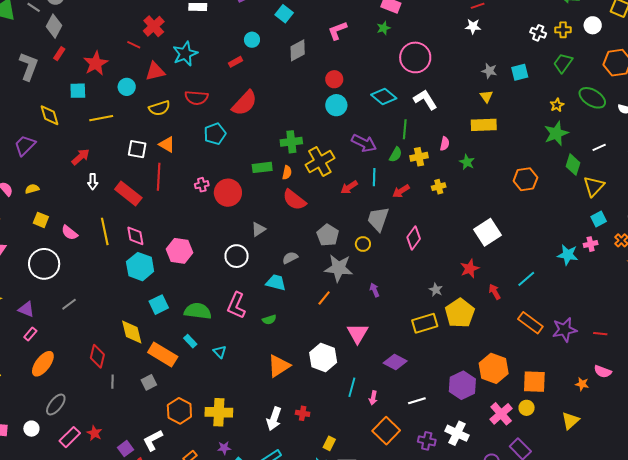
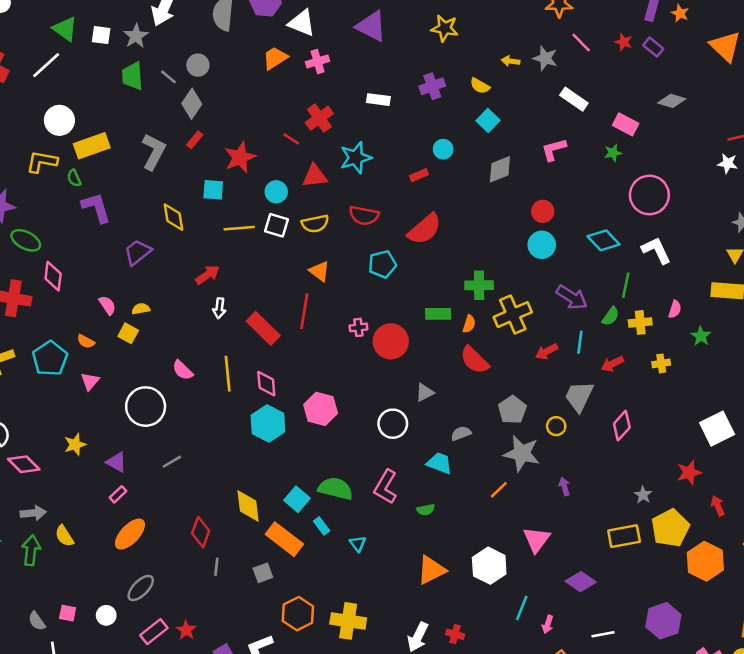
white square: (137, 149) -> (277, 225), moved
yellow square: (41, 220) -> (128, 333), moved
cyan square: (159, 305) -> (297, 499), moved, turned -30
orange hexagon: (494, 368) -> (705, 561), moved

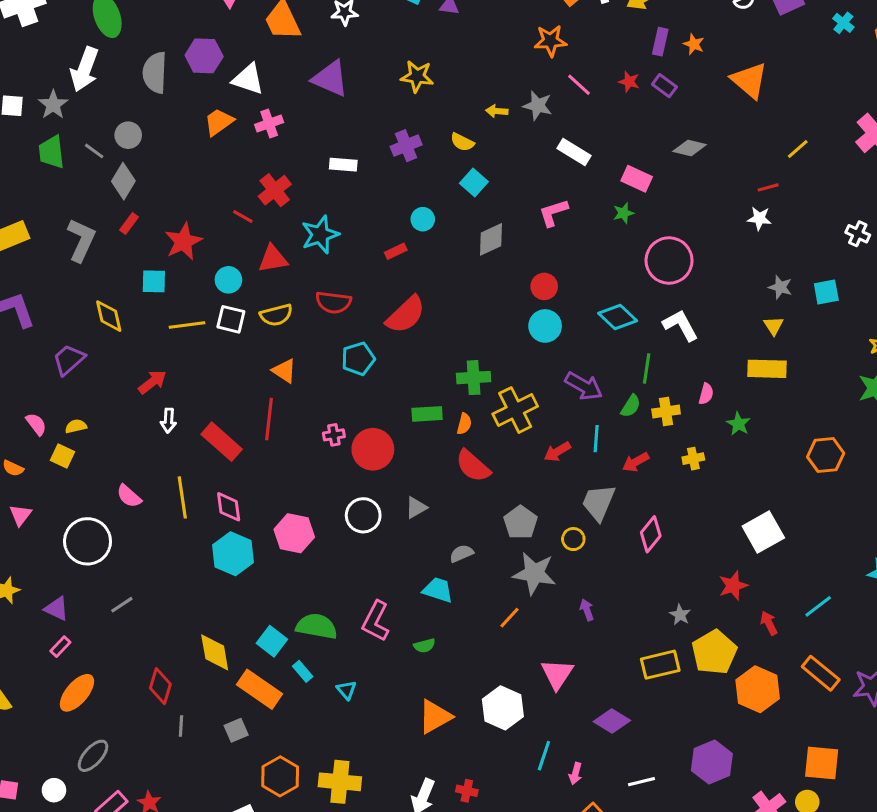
white circle: (393, 424) -> (363, 515), moved

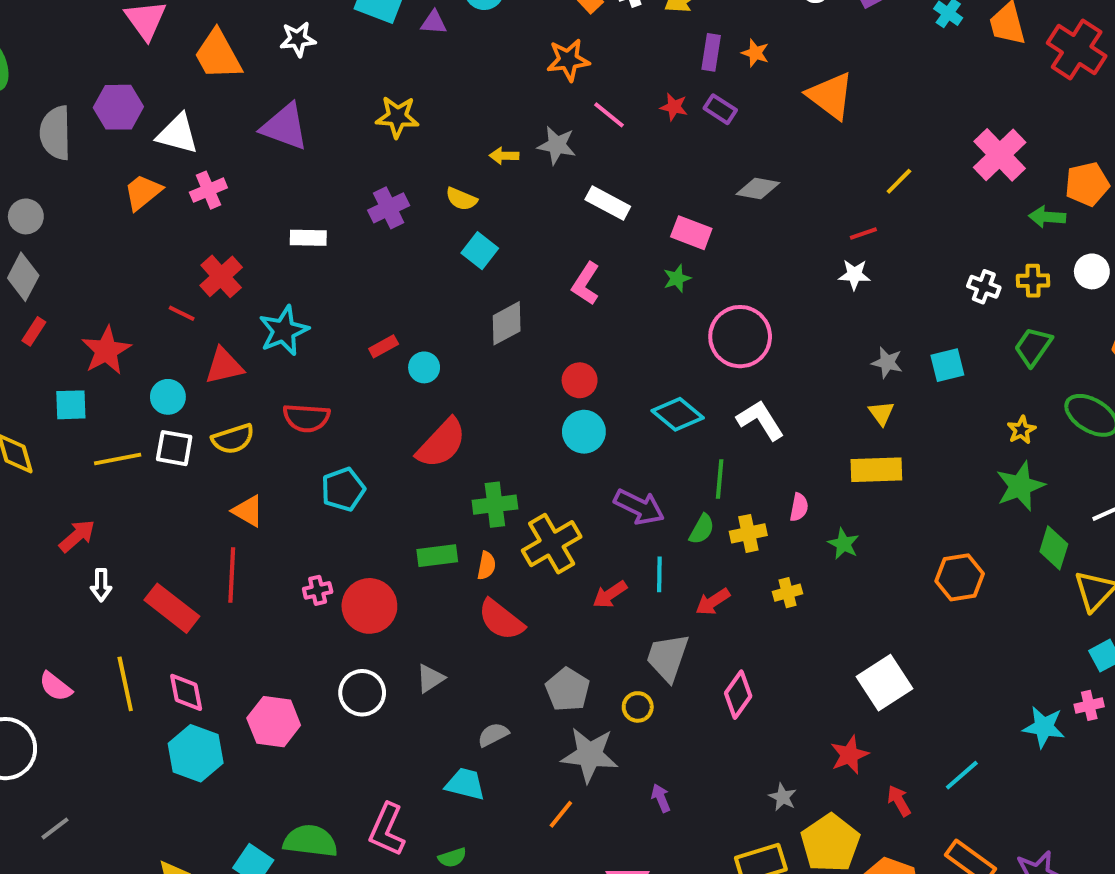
pink L-shape: (553, 213) -> (586, 284), turned -36
cyan circle: (423, 219) -> (424, 367), moved
red semicircle: (406, 315) -> (441, 443), moved

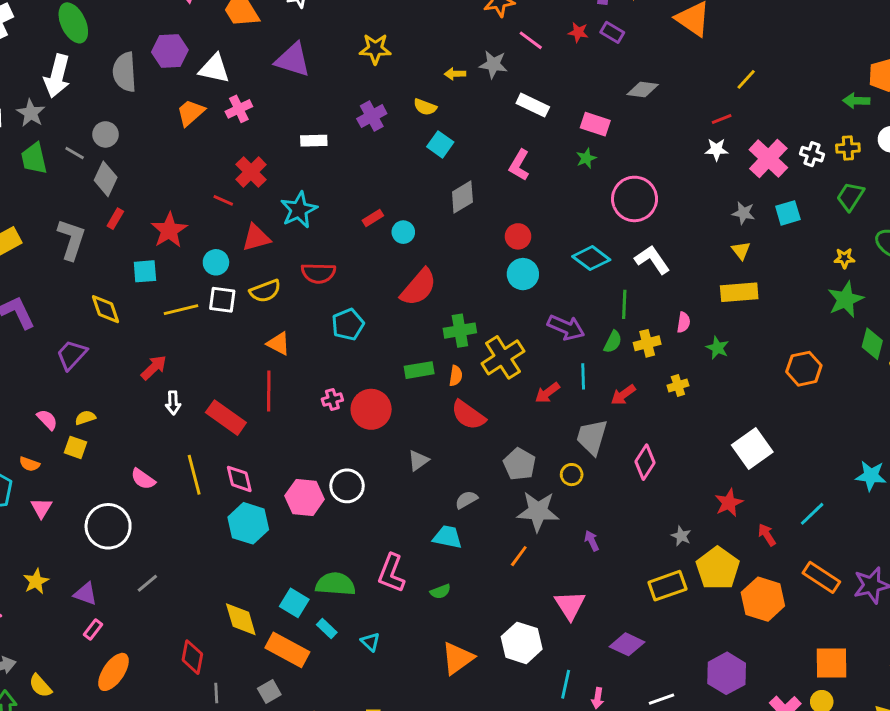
pink cross: (1000, 155) -> (768, 159), moved
yellow star: (1021, 430) -> (844, 258), turned 30
white circle: (362, 693) -> (347, 486), moved

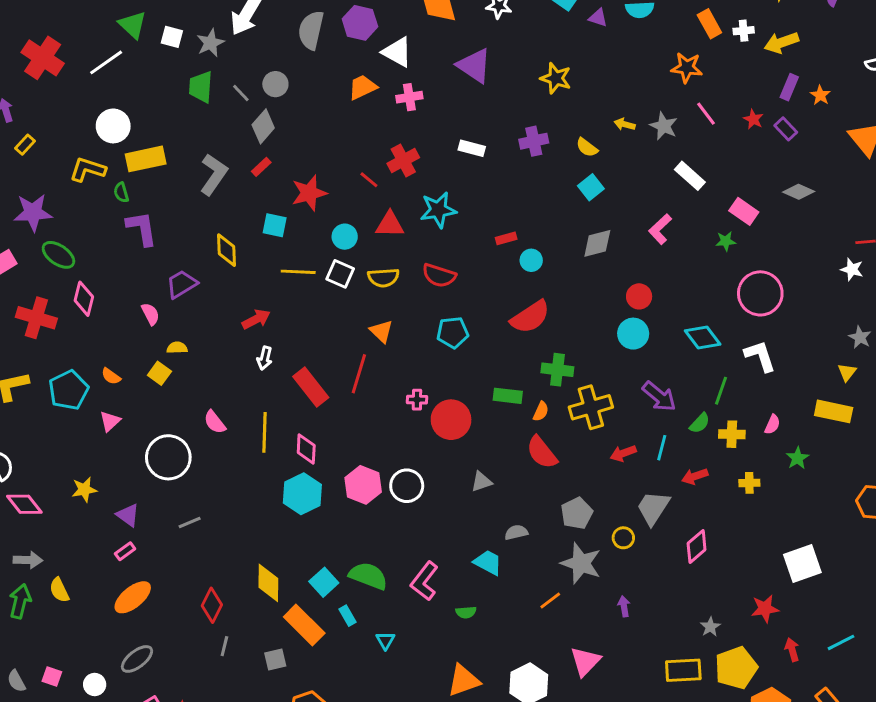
pink semicircle: (47, 420) -> (150, 314), moved

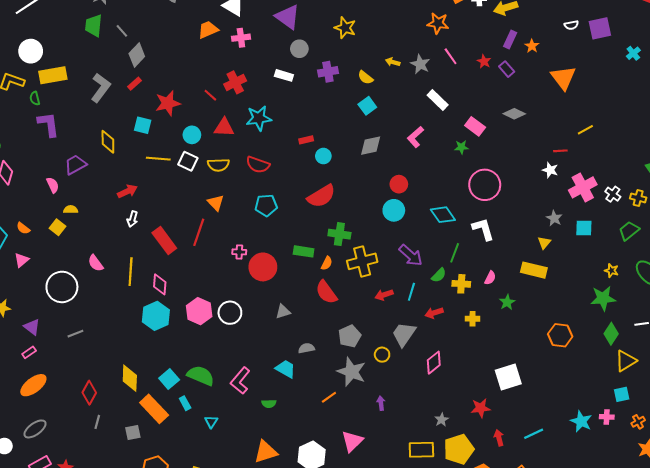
gray circle: (275, 84) -> (299, 49), moved

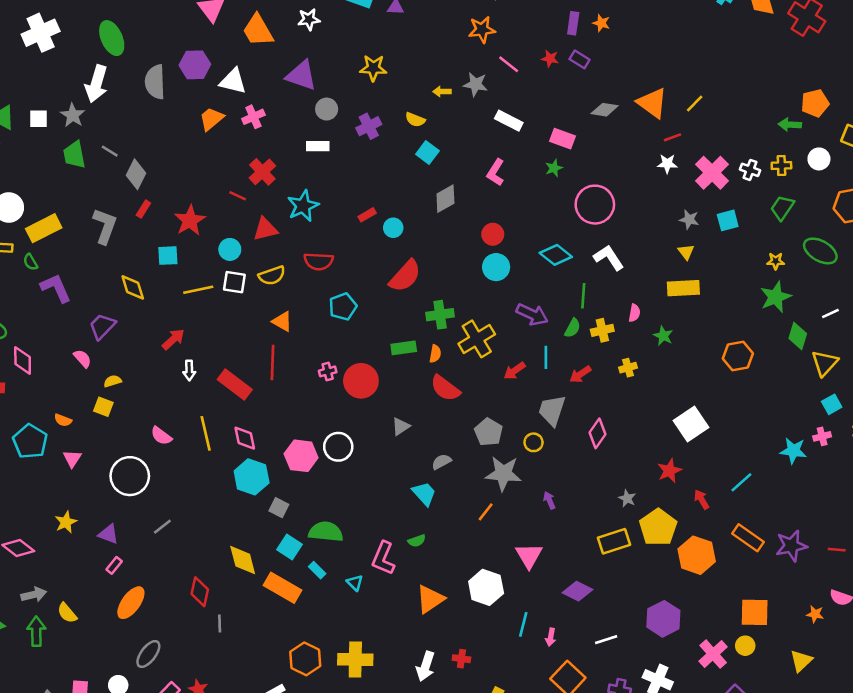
orange triangle: (563, 78) -> (652, 103), moved
cyan trapezoid: (286, 369) -> (424, 494), turned 35
pink L-shape: (240, 381) -> (383, 558), moved
gray square: (133, 433) -> (279, 508), moved, turned -35

